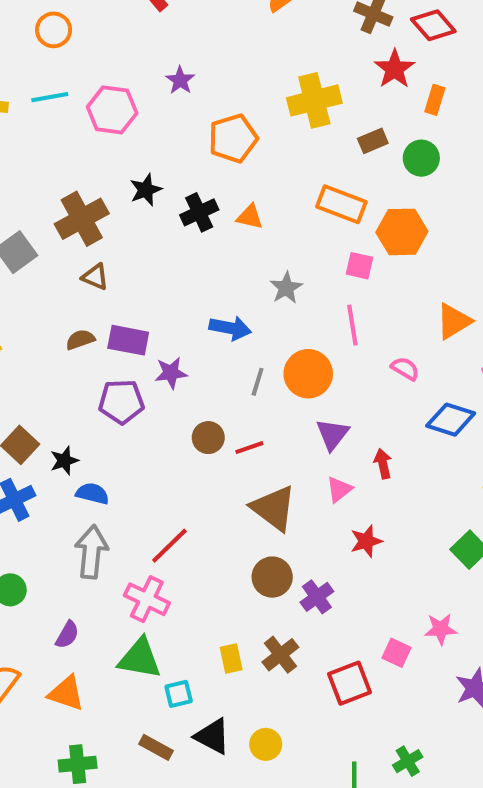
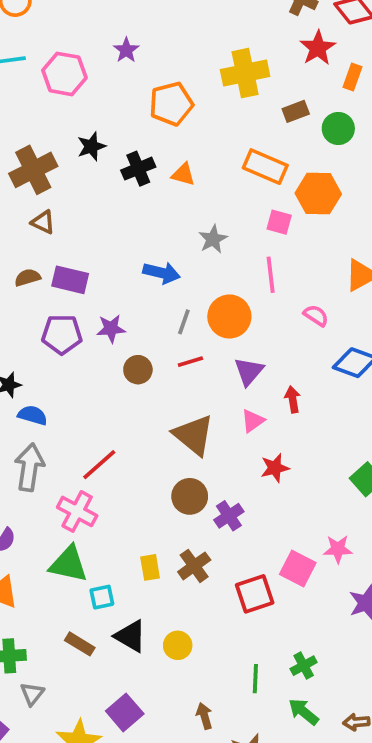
purple star: (171, 373) -> (111, 329), moved
red line: (249, 448) -> (190, 362), moved
pink square: (397, 653) -> (298, 569), size x1.4

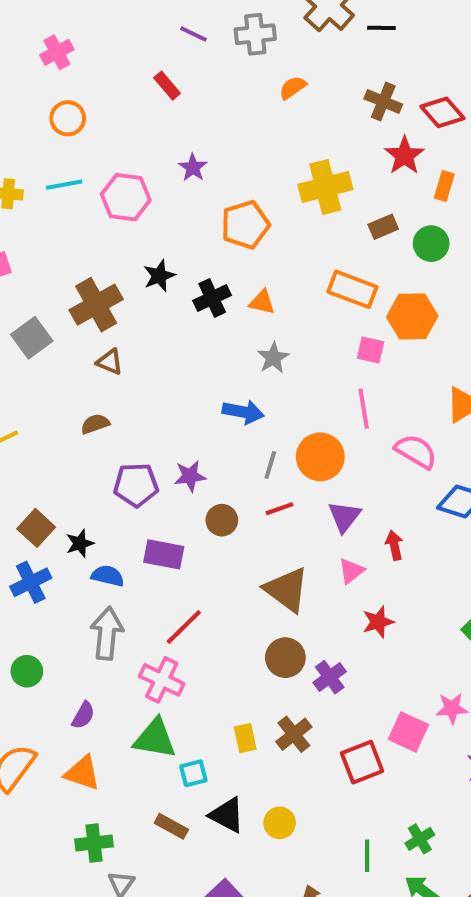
gray star: (213, 239) -> (273, 358), moved
purple rectangle: (70, 280) -> (164, 554), moved
pink semicircle: (316, 316) -> (416, 451), size x1.5

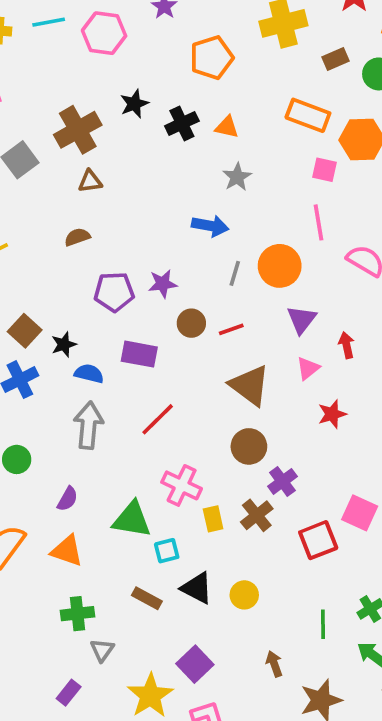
brown triangle: (110, 362) -> (90, 181), turned -30
red line: (279, 509) -> (231, 329), moved
purple cross: (330, 677) -> (282, 481), moved
pink cross: (162, 680) -> (182, 485), moved

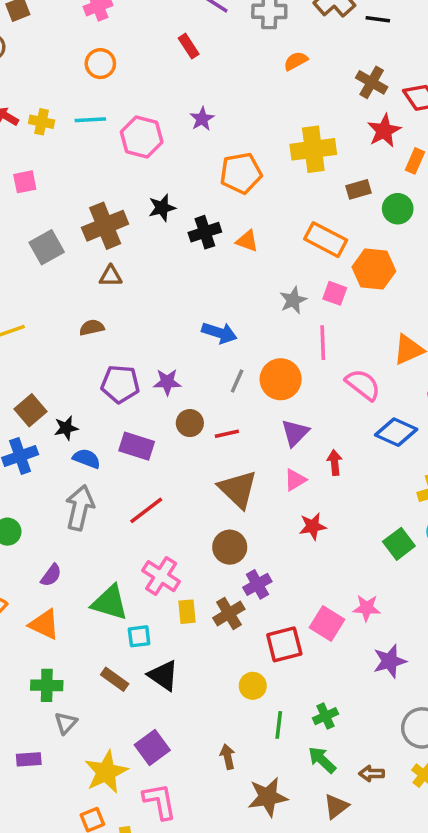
gray star: (237, 177) -> (293, 300), moved
yellow circle: (244, 595) -> (253, 686), moved
purple rectangle: (69, 693) -> (29, 759), turned 40

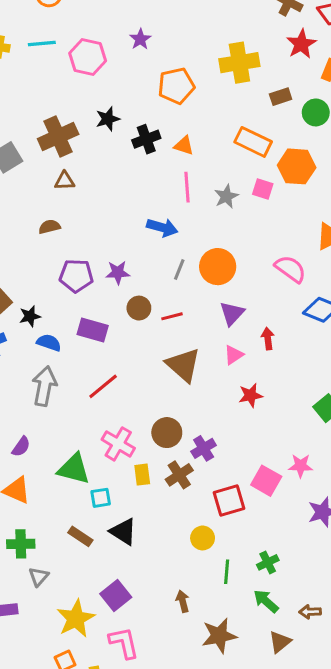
pink line: (323, 343) -> (187, 187), moved
brown circle: (230, 547) -> (167, 433), moved

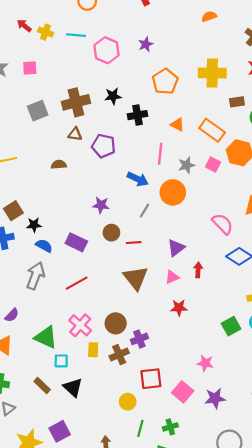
orange pentagon: (176, 86) -> (165, 81), turned -30
orange triangle: (184, 146) -> (177, 125), moved
orange circle: (218, 267) -> (173, 192), moved
purple pentagon: (76, 276) -> (104, 146), moved
pink square: (266, 481) -> (183, 392), moved

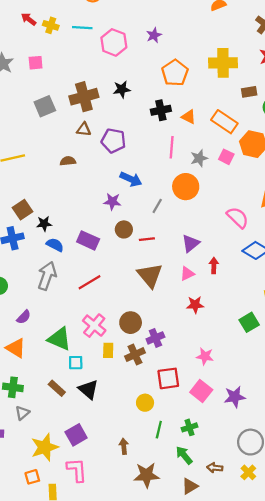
black cross: (138, 115) -> (161, 110), moved
blue arrow: (138, 179) -> (131, 179), moved
pink star: (205, 363) -> (205, 356), moved

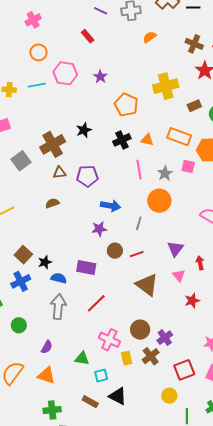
pink hexagon: (114, 42) -> (65, 73), moved
pink triangle: (187, 274) -> (179, 275), turned -32
green triangle: (59, 339) -> (82, 358), size x0.7

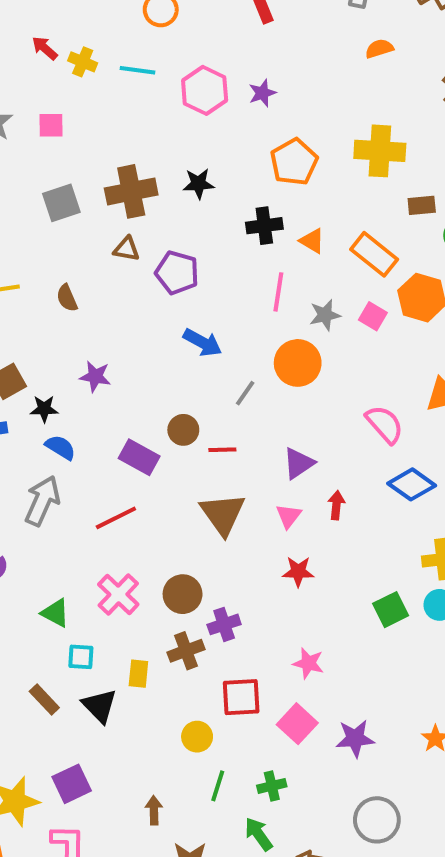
pink hexagon: (65, 73) -> (205, 90), moved
brown semicircle: (52, 203) -> (67, 298), moved, turned -112
purple star: (99, 229) -> (95, 376), moved
purple rectangle: (86, 267) -> (139, 457), moved
yellow rectangle: (127, 358) -> (138, 674), moved

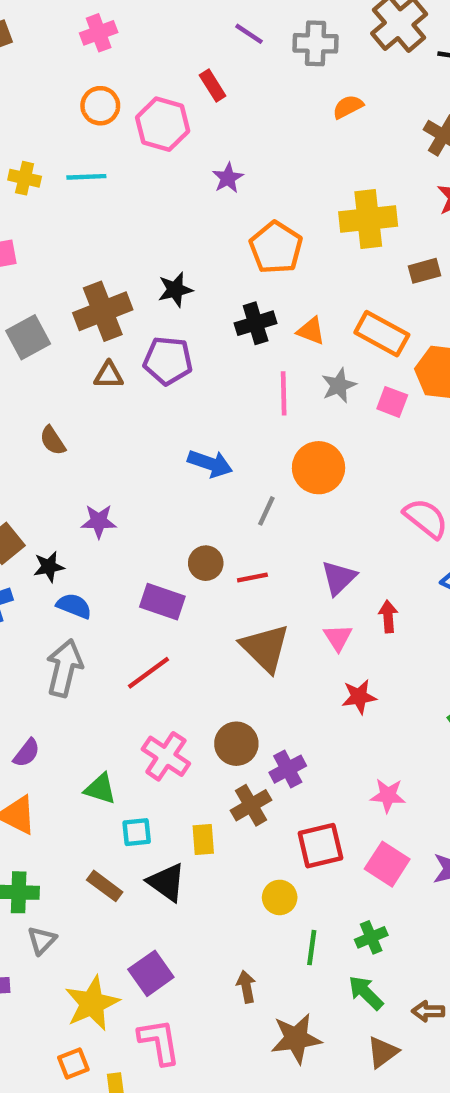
pink hexagon: (205, 90) -> (163, 124), moved
purple pentagon: (177, 273) -> (168, 361), moved
gray star: (325, 315) -> (339, 385), moved

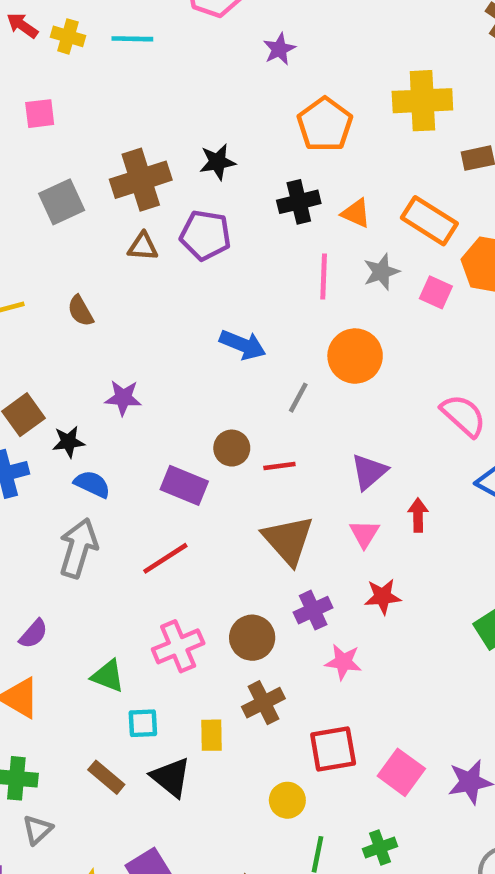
pink cross: (166, 756) -> (178, 646), turned 30
purple cross: (288, 769) -> (313, 610), moved
pink star: (388, 796) -> (343, 662), moved

